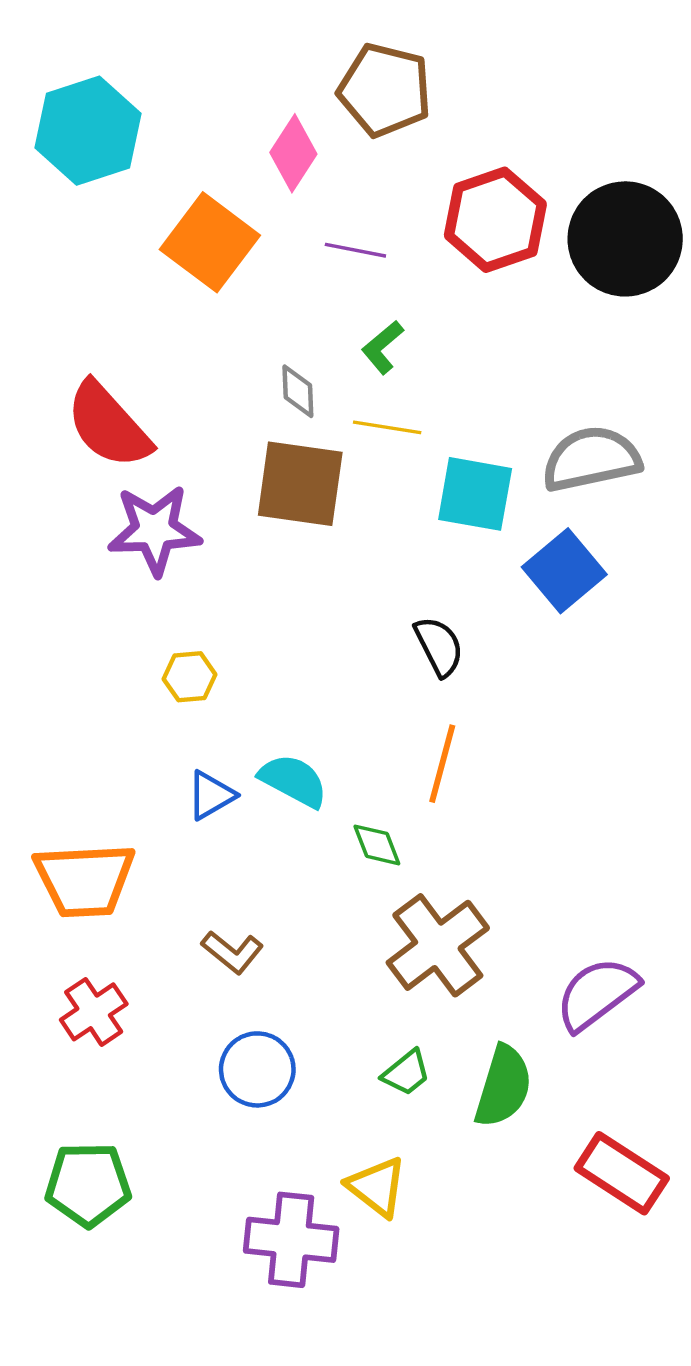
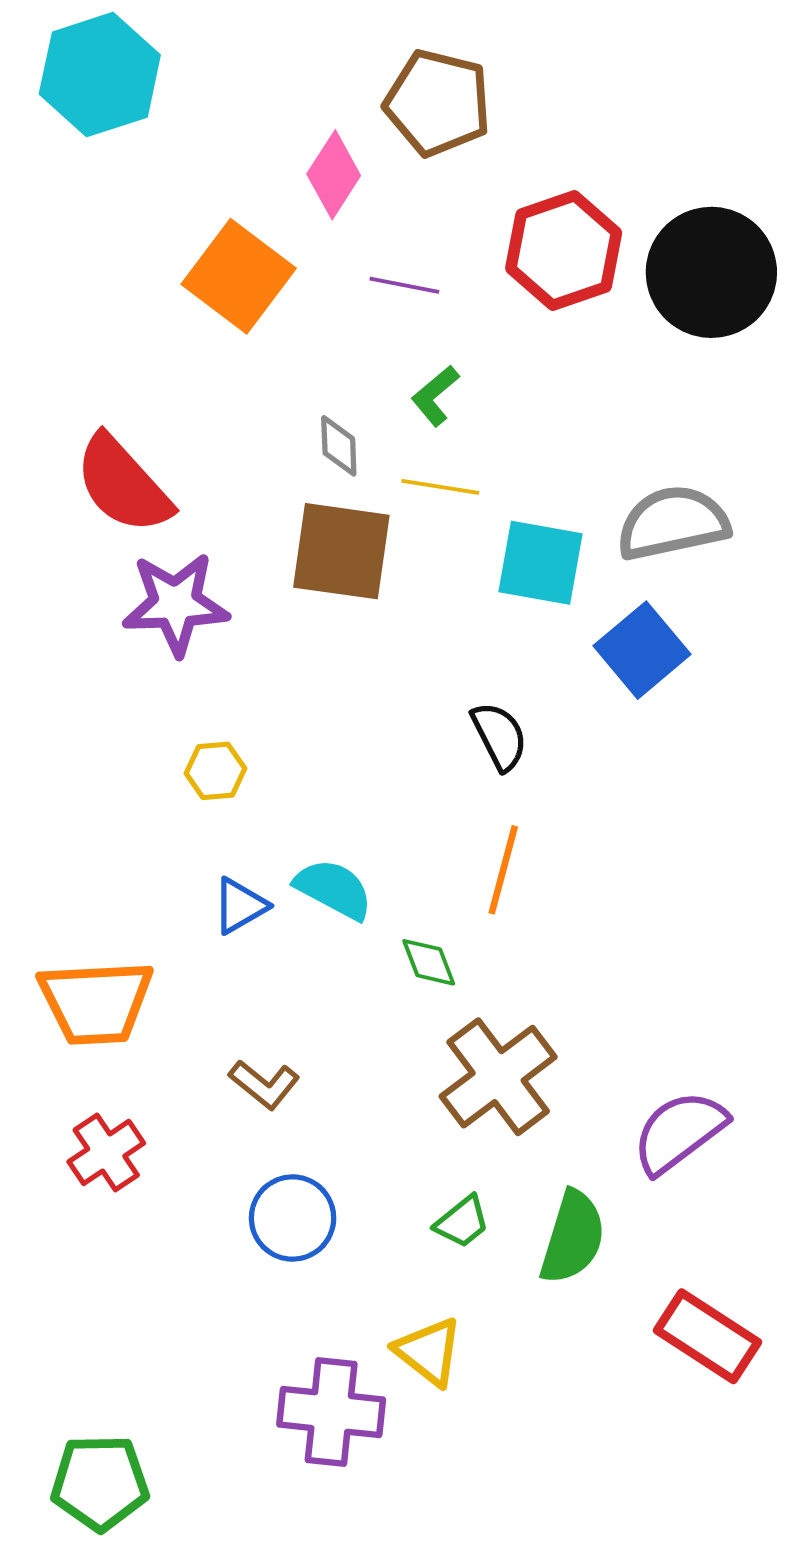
cyan hexagon: (88, 131) -> (100, 75), moved
green pentagon: (88, 1185) -> (100, 1483), moved

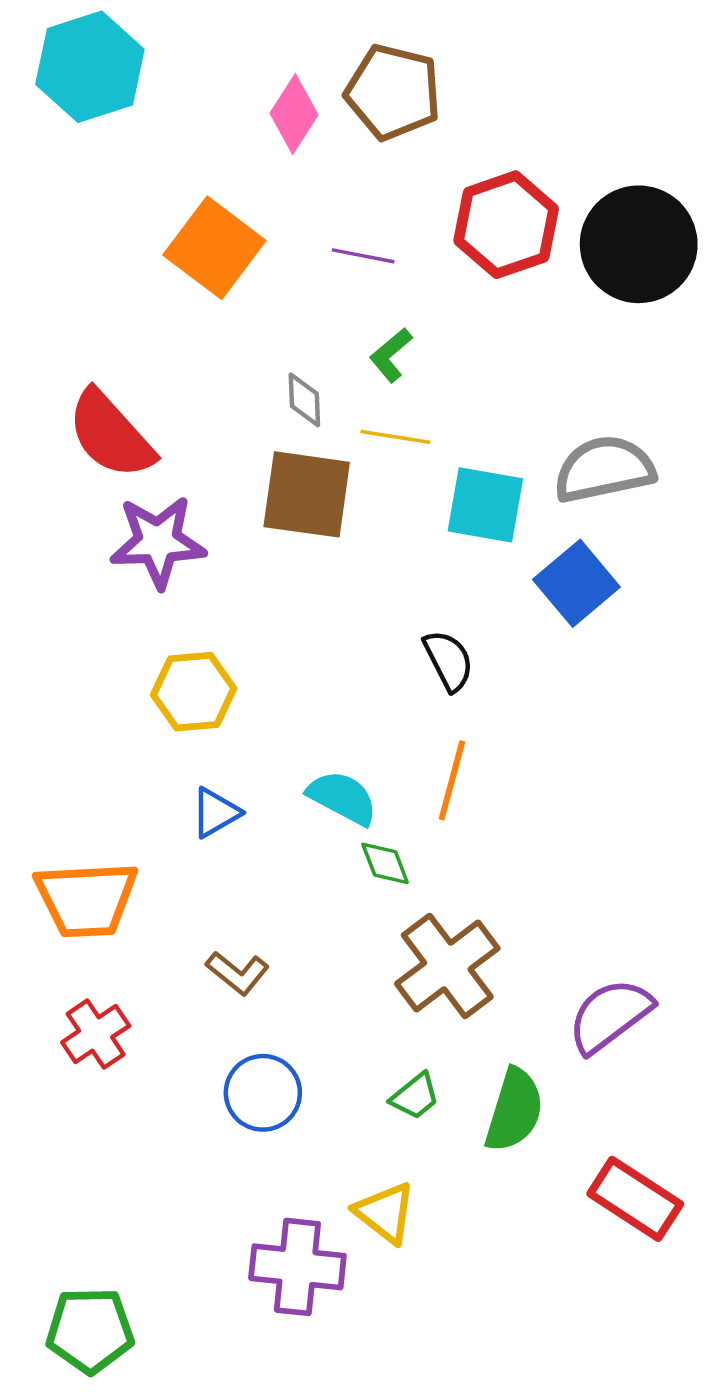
pink diamond: (334, 175) -> (294, 114), moved
yellow hexagon: (215, 771) -> (194, 692), size x1.5
cyan semicircle: (334, 889) -> (342, 798), moved

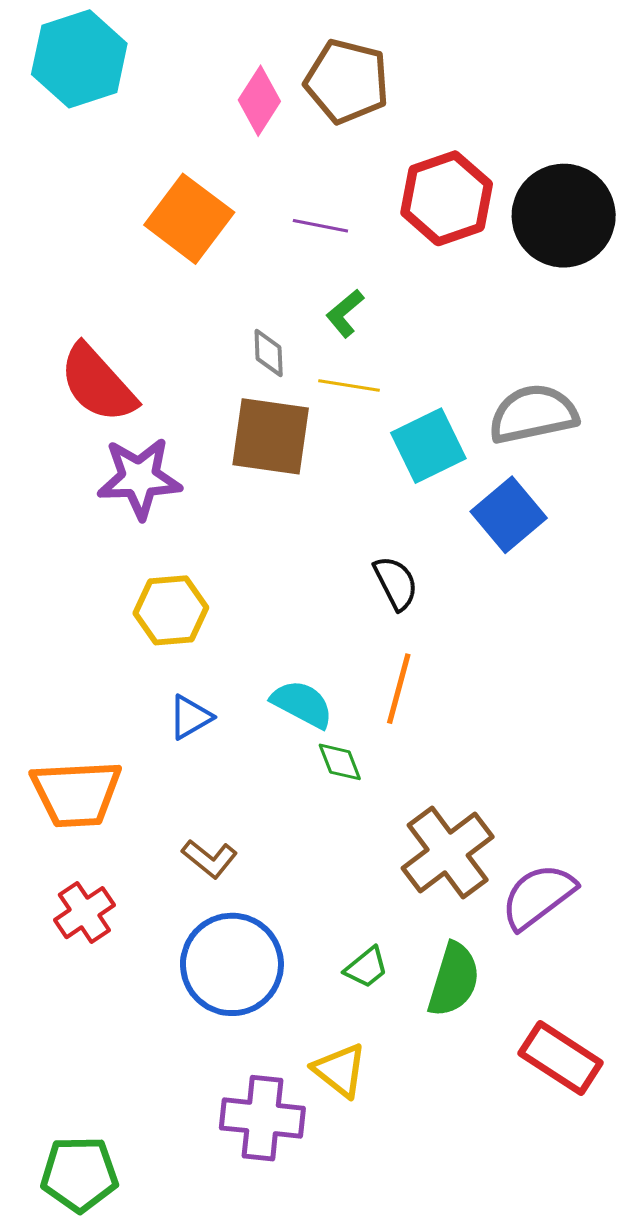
cyan square: (485, 505) -> (428, 446), turned -36
brown cross: (447, 966) -> (448, 853), moved
blue circle: (263, 1093) -> (232, 964), size x1.5

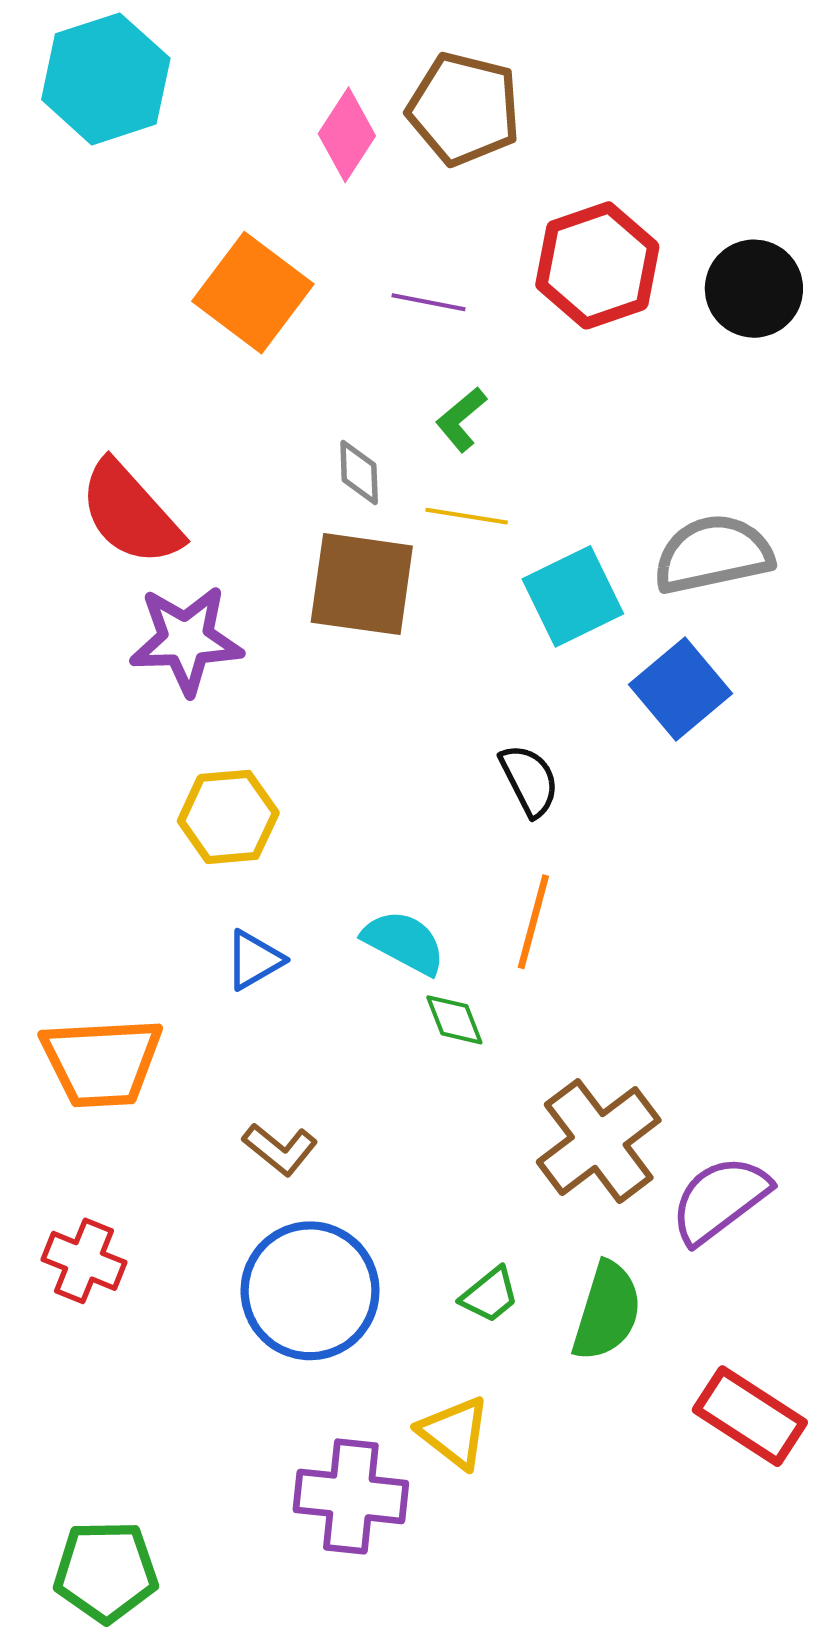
black circle: (564, 216) -> (754, 289), size x0.7
red cross: (84, 913) -> (84, 1261), moved, turned -34

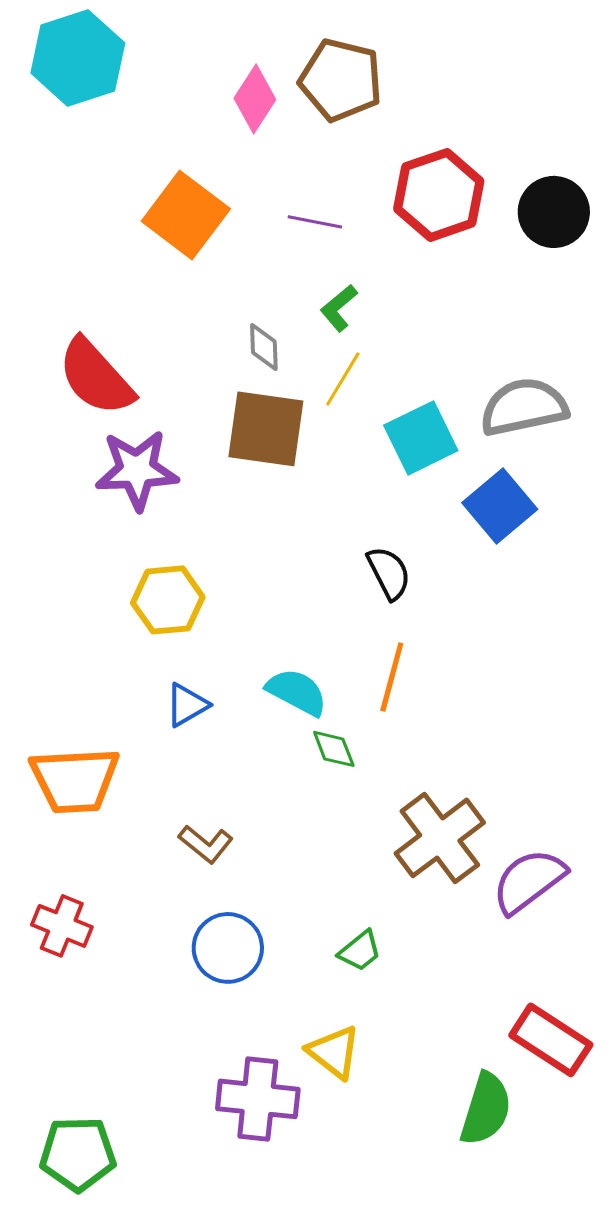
yellow line: (467, 516) -> (343, 379), turned -68
blue circle: (310, 1291) -> (228, 948), size x0.7
green semicircle: (607, 1311) -> (486, 1109), moved

